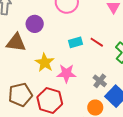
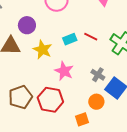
yellow star: (45, 63) -> (42, 50), moved
pink star: (66, 73) -> (64, 71), turned 30

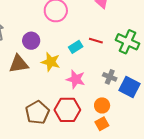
orange circle: (96, 102) -> (102, 105), moved

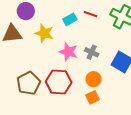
gray cross: (110, 77) -> (92, 52), moved

